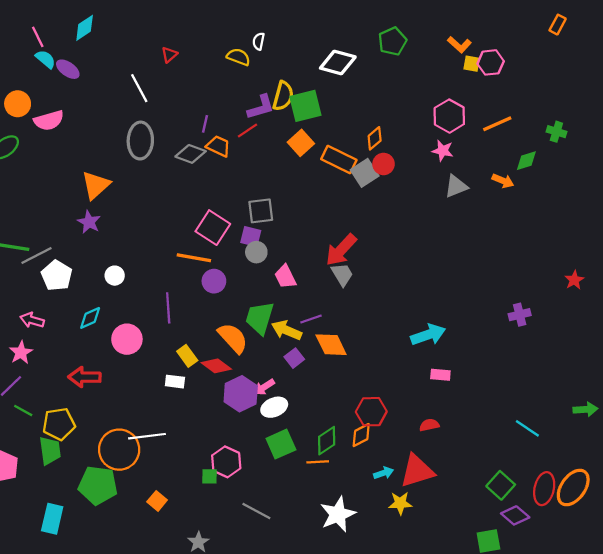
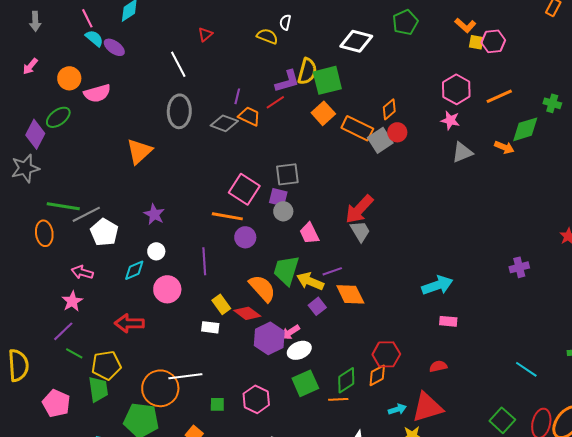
green diamond: (526, 161) -> (525, 129), size x1.4
purple star: (89, 222) -> (154, 214), moved
white circle: (115, 276) -> (156, 251), moved
green square: (209, 476) -> (217, 404), moved

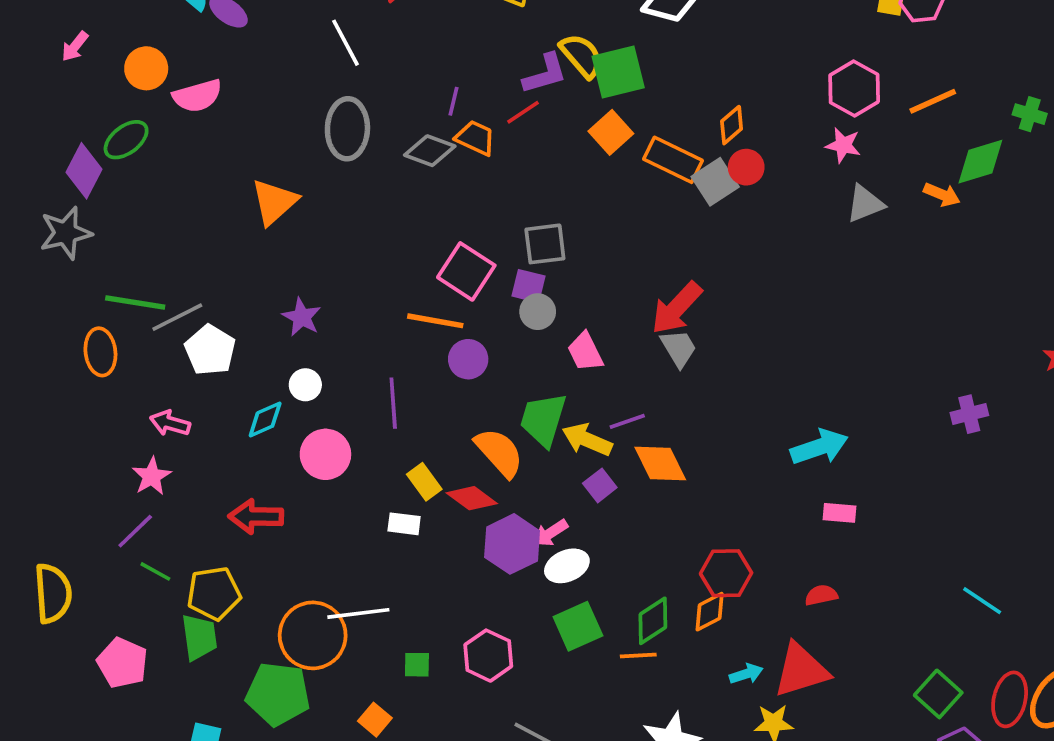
yellow semicircle: (307, 71) -> (582, 56), turned -56

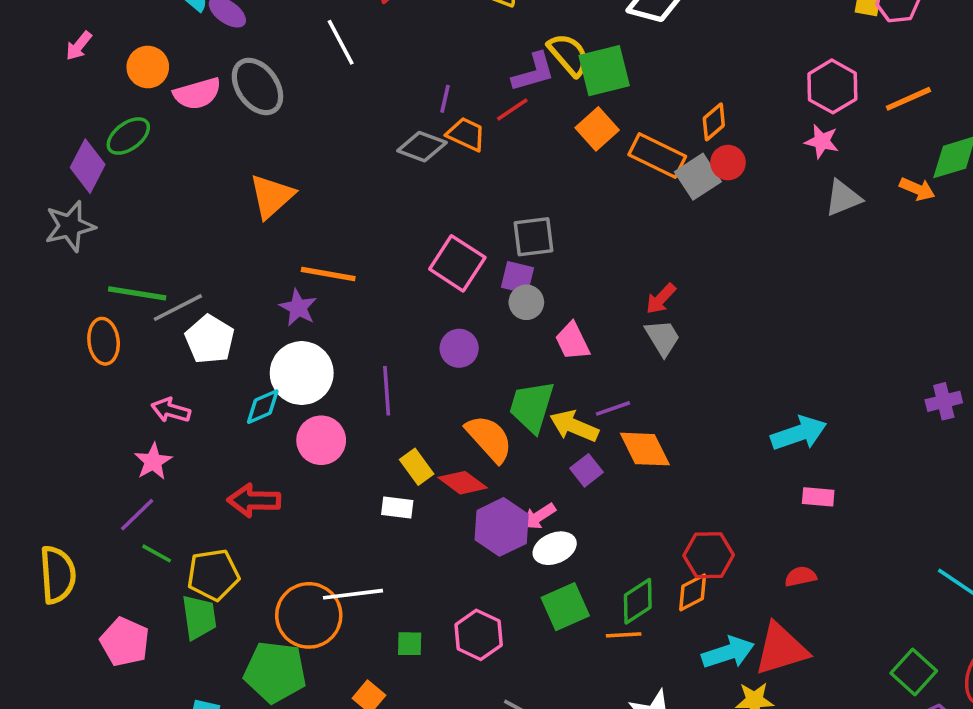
gray ellipse: (347, 129) -> (257, 86), moved, turned -38
red arrow: (677, 308) -> (661, 299), size x0.6
orange line: (435, 321) -> (328, 274), moved
white circle: (305, 385) -> (302, 373), size x2.0
cyan arrow: (746, 674) -> (728, 653), size x1.6

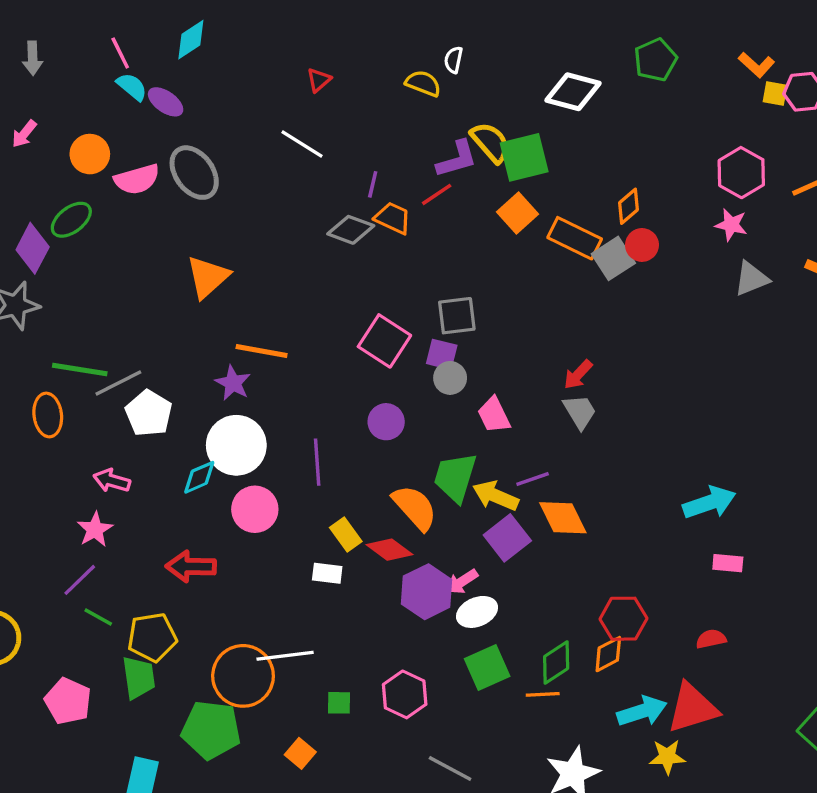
white line: (341, 42) -> (302, 144), moved, turned -30
purple square: (586, 470) -> (507, 538), size x1.5

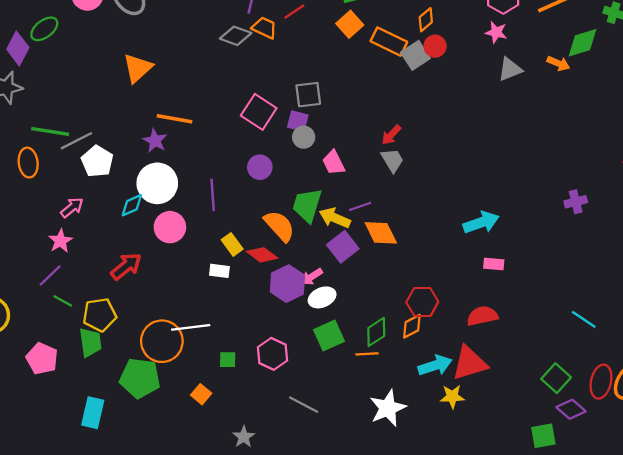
pink arrow: (112, 481) -> (72, 208), turned 125
red arrow: (191, 566) -> (126, 266), turned 140
red semicircle: (711, 639) -> (482, 316), size x1.5

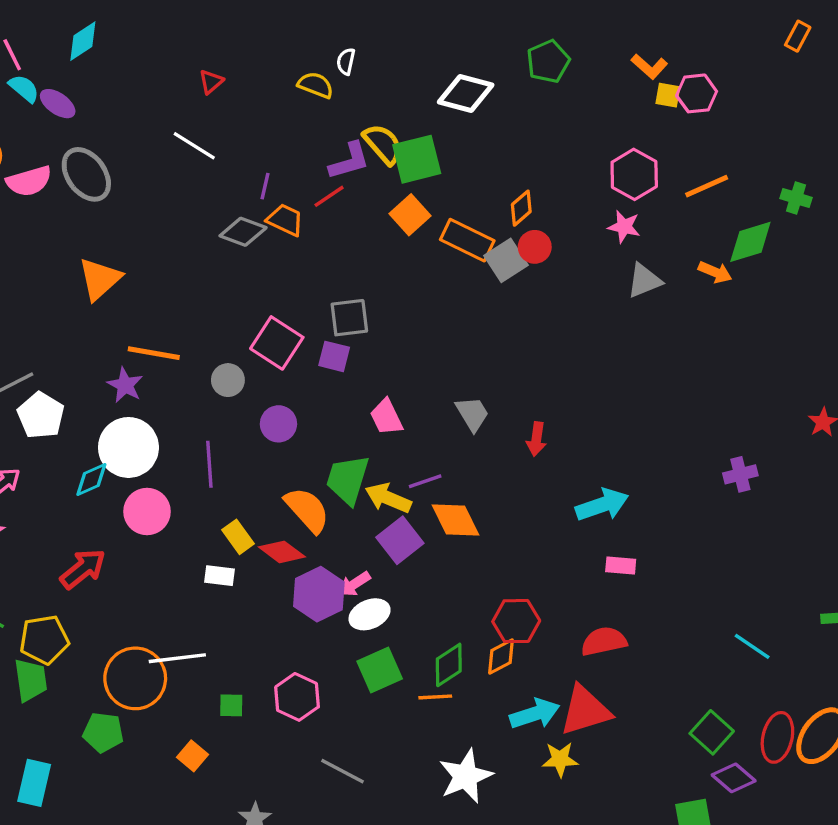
red arrow: (391, 135) -> (536, 439), moved, turned -35
gray circle: (304, 137) -> (228, 380), moved
green pentagon: (140, 378) -> (103, 732), size x0.7

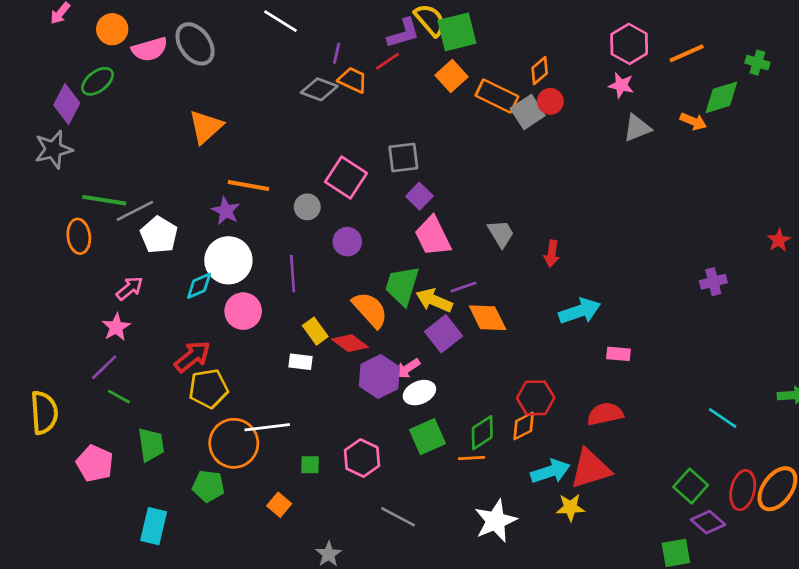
purple square: (334, 356) -> (419, 196), moved, turned 30
pink trapezoid: (386, 417) -> (433, 236), size x1.4
cyan arrow: (602, 505) -> (580, 311), moved
yellow pentagon: (44, 640) -> (208, 389), moved

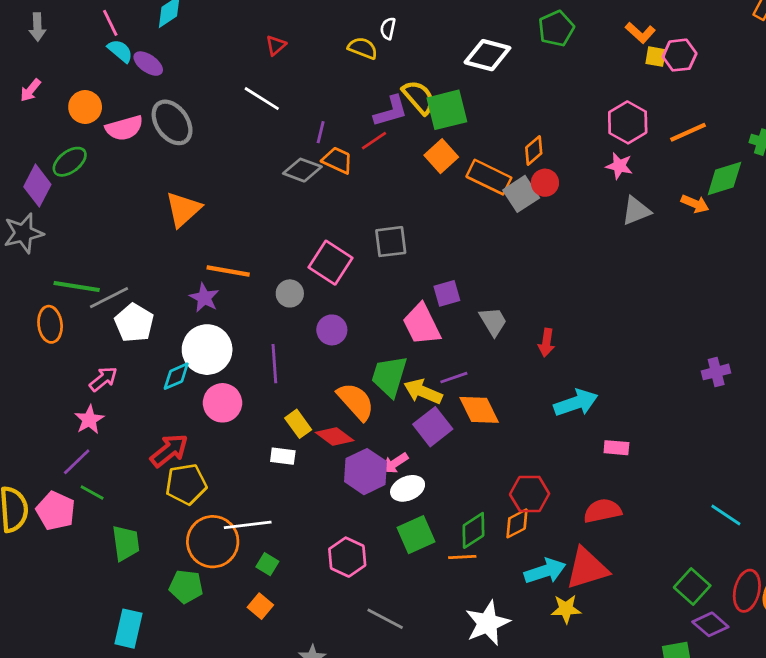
purple square: (419, 196) -> (447, 293), moved, turned 30
pink pentagon: (95, 463) -> (56, 511), moved
green square: (310, 465) -> (267, 564), moved, turned 30

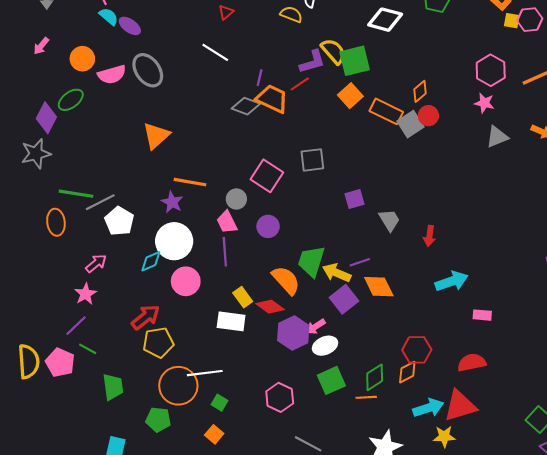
orange trapezoid: (337, 160) -> (272, 99), size x1.4
pink trapezoid: (422, 324) -> (227, 222), moved, size x0.7
white rectangle: (283, 456) -> (231, 321), size x1.5

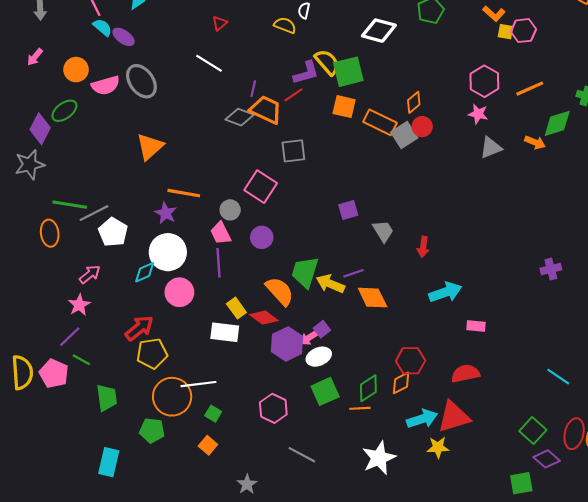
orange square: (350, 96) -> (344, 107), turned -35
gray square: (312, 160) -> (293, 151), moved
purple square: (344, 299) -> (322, 329), moved, size x0.6

